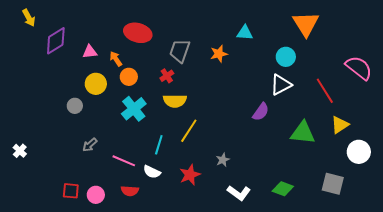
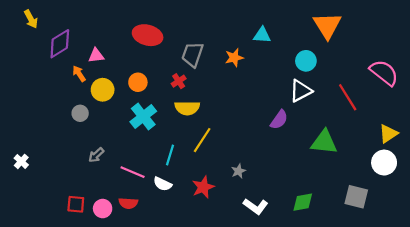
orange arrow: (116, 59) -> (79, 74), moved
yellow triangle: (340, 125) -> (388, 134), moved
green diamond: (283, 189) -> (303, 202), turned -30
red semicircle: (130, 191) -> (128, 203), moved

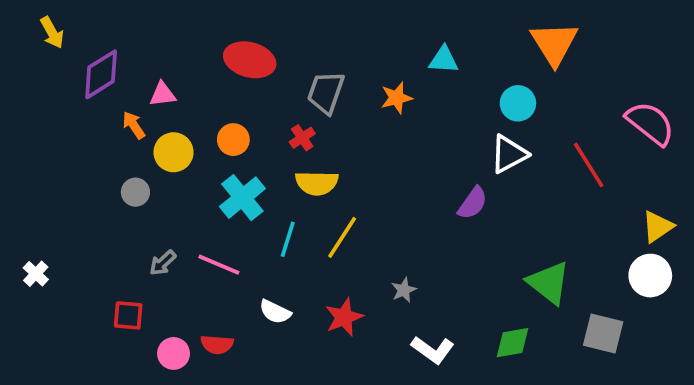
green triangle: (324, 142) -> (549, 283), moved, turned 32
cyan line: (170, 155) -> (288, 239), moved
pink line: (133, 172) -> (219, 265), moved
red square: (76, 204) -> (128, 315), moved

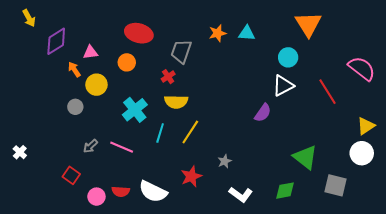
orange star: (396, 98) -> (218, 33), moved
orange circle: (233, 140) -> (127, 62), moved
white semicircle: (275, 312) -> (153, 192), moved, size x1.6
red square: (128, 315) -> (71, 175), turned 30

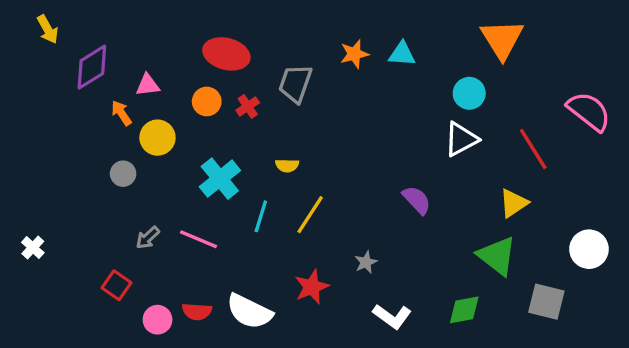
red cross: (168, 77) -> (248, 106), moved
yellow semicircle: (176, 102) -> (287, 165), size x0.6
purple semicircle: (263, 113) -> (417, 200), moved, turned -78
yellow triangle: (366, 126) -> (514, 203), moved

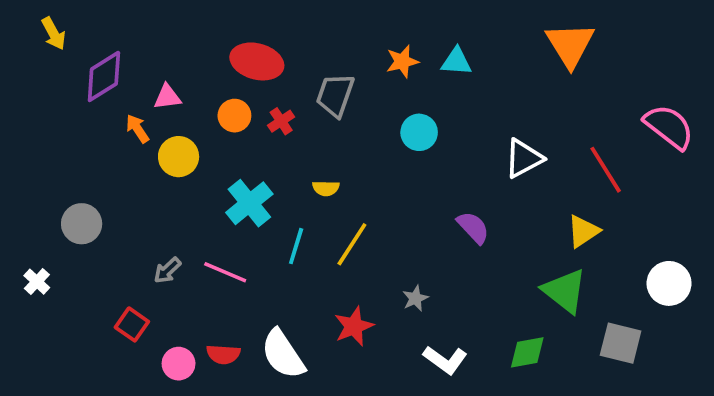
cyan circle: (469, 93) -> (419, 132), moved
gray circle: (123, 174) -> (82, 224), moved, size x1.4
white semicircle: (249, 311) -> (283, 354), turned 30

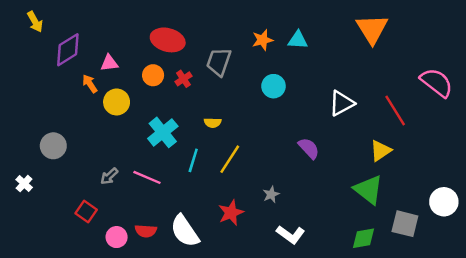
white circle: (669, 283) -> (444, 202), moved
green diamond: (527, 352) -> (364, 238), moved

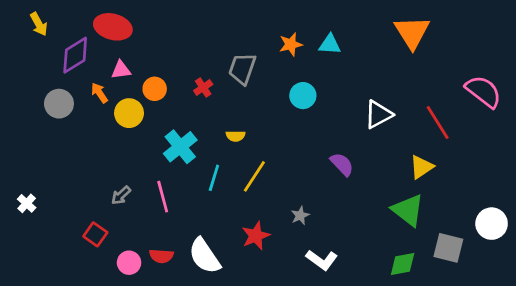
red ellipse: (168, 40) -> (113, 27), moved
orange circle: (153, 75) -> (155, 89), moved
gray circle: (53, 146) -> (59, 104), moved
pink line: (147, 177) -> (163, 197), turned 52

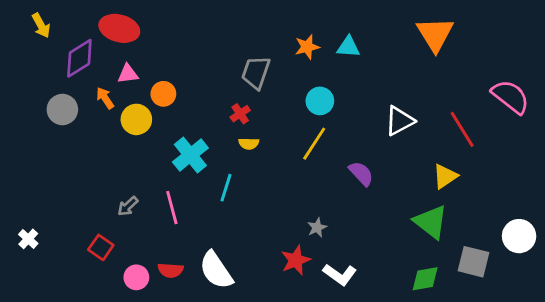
red cross: (203, 87) -> (240, 114), moved
yellow line: (254, 176) -> (314, 144), moved
white cross: (27, 203) -> (28, 239), moved
red star: (256, 236) -> (296, 260), moved

